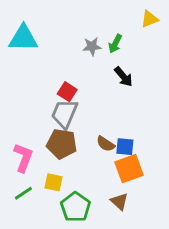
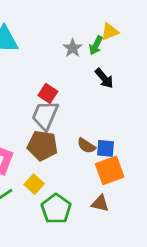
yellow triangle: (150, 19) -> (110, 32), moved
gray star: (92, 46) -> (73, 48), turned -30
yellow square: (54, 182) -> (34, 184), turned 30
brown triangle: (119, 201) -> (100, 203), turned -30

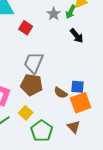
red square: (48, 93) -> (26, 28), moved
brown semicircle: (86, 146) -> (61, 93), moved
brown triangle: (100, 203) -> (74, 127), turned 32

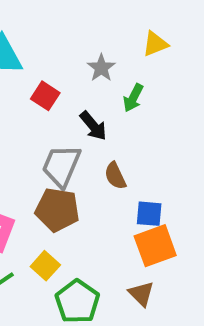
green arrow: (71, 12) -> (133, 98), moved
black arrow: (77, 36) -> (93, 126), moved
brown semicircle: (61, 93) -> (115, 176), moved, turned 32

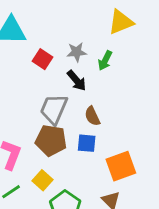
yellow triangle: (155, 44) -> (121, 22), size x1.4
gray star: (101, 68) -> (77, 52), moved, turned 30
blue square: (149, 214) -> (87, 143), moved

